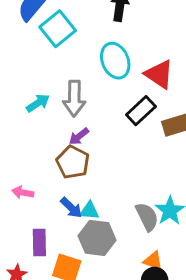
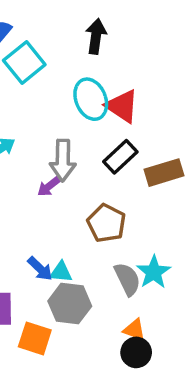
red triangle: (159, 74) -> (122, 106), moved
gray arrow: (74, 99) -> (63, 160), moved
brown pentagon: (73, 162) -> (106, 223), moved

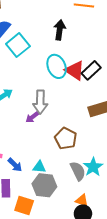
black rectangle: (120, 157) -> (91, 70), moved
blue arrow: (40, 269) -> (15, 165), moved

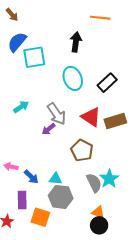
cyan square: (18, 45) -> (34, 57), turned 30
red triangle: (75, 70) -> (91, 117), moved
gray arrow: (40, 102) -> (57, 114), turned -35

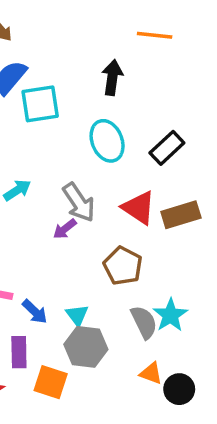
cyan triangle: (56, 179) -> (77, 315), turned 48
black circle: (99, 225) -> (179, 389), moved

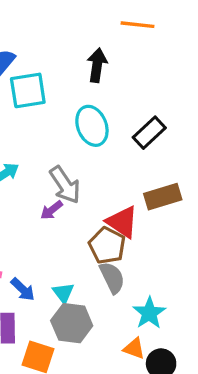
red triangle: (139, 208) -> (122, 222), moved
cyan star: (170, 315) -> (149, 313), moved
gray semicircle: (144, 322) -> (112, 278), moved

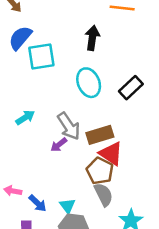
brown rectangle: (163, 197) -> (100, 135), moved

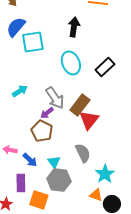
brown rectangle: (100, 135) -> (80, 105), turned -35
red triangle: (111, 154) -> (89, 120), turned 35
brown pentagon: (100, 171) -> (42, 131), moved

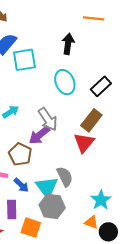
brown rectangle: (80, 105) -> (91, 120), moved
purple arrow: (47, 113) -> (39, 135), size x1.5
brown pentagon: (42, 131) -> (20, 154), moved
gray semicircle: (83, 153) -> (65, 177), moved
cyan triangle: (54, 162) -> (47, 187), size x1.6

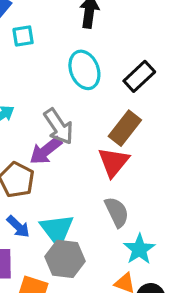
cyan square: (24, 60) -> (23, 36), size x0.6
gray semicircle: (65, 177) -> (117, 212), moved

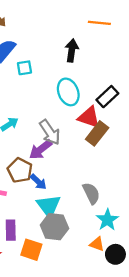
red triangle: (113, 162) -> (89, 117), moved, turned -50
blue arrow: (18, 227) -> (38, 182), moved

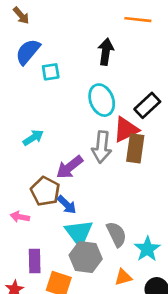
red triangle: (89, 117) -> (126, 130), turned -45
gray arrow: (50, 132) -> (102, 147), moved, turned 40
brown rectangle: (97, 133) -> (135, 148), turned -30
gray semicircle: (91, 193) -> (116, 234), moved
orange triangle: (97, 244) -> (123, 277), moved, turned -35

